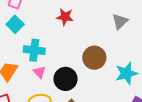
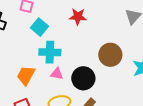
cyan square: (15, 24) -> (40, 27), moved
pink triangle: (39, 72) -> (57, 74), turned -32

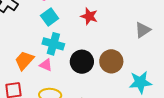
pink triangle: (57, 74) -> (46, 65), moved
black circle: (83, 78) -> (82, 62), moved

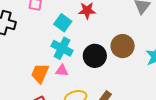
cyan square: (50, 17) -> (63, 23), moved
cyan cross: (53, 44) -> (62, 48), turned 30

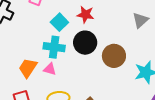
cyan cross: (62, 48) -> (54, 47), turned -30
black circle: (95, 56) -> (85, 43), moved

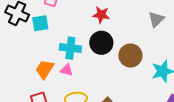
cyan square: (59, 22) -> (40, 23), moved, turned 36

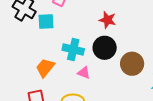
pink triangle: (67, 70) -> (84, 73), moved

